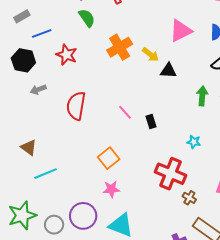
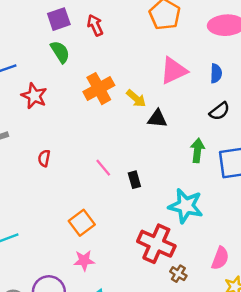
red semicircle: (76, 106) -> (44, 158), size x0.5
cyan star: (194, 142) -> (186, 206), size x2.0

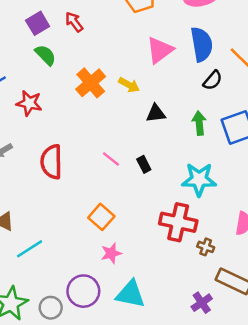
blue semicircle: (216, 73) -> (202, 44), size x1.8
black triangle: (157, 119) -> (156, 113), moved
red semicircle: (44, 158) -> (51, 162), size x2.0

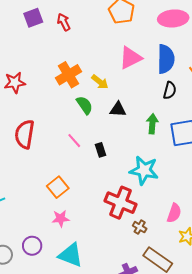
green semicircle: (45, 55) -> (85, 105), moved
black semicircle: (213, 80) -> (170, 90), turned -36
red star: (29, 103) -> (15, 82), turned -30
purple circle: (83, 291) -> (32, 246), size x0.7

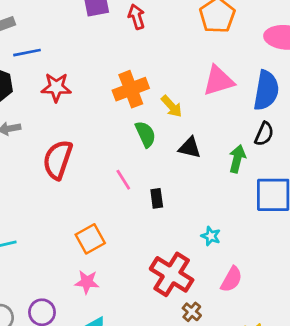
green arrow: (152, 124) -> (237, 159), moved
cyan star: (144, 170) -> (211, 236), size x0.5
pink semicircle: (174, 213) -> (231, 279), moved

